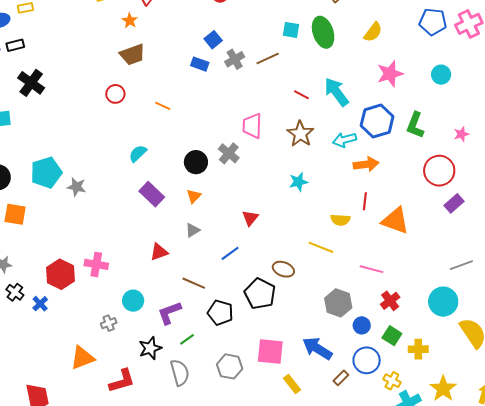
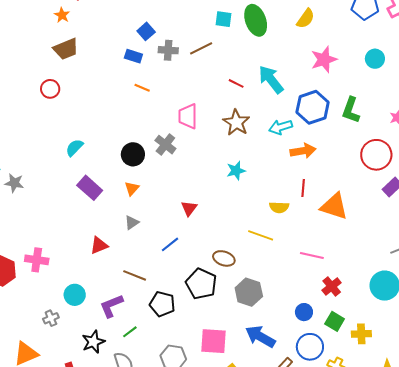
gray cross: (235, 59) -> (168, 50), turned 36
orange line: (163, 106) -> (142, 88), moved
gray hexagon: (338, 303) -> (249, 292), moved

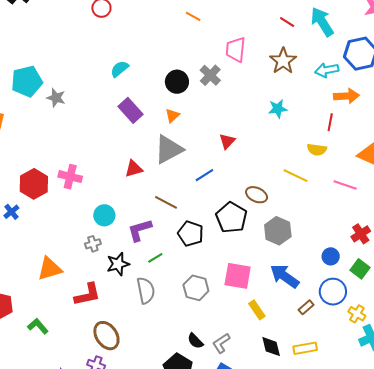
red line: (303, 188) -> (330, 122), moved
gray triangle: (132, 223) -> (169, 149), size x2.0
pink line: (312, 256) -> (345, 185), moved
gray cross: (51, 318) -> (93, 244), moved

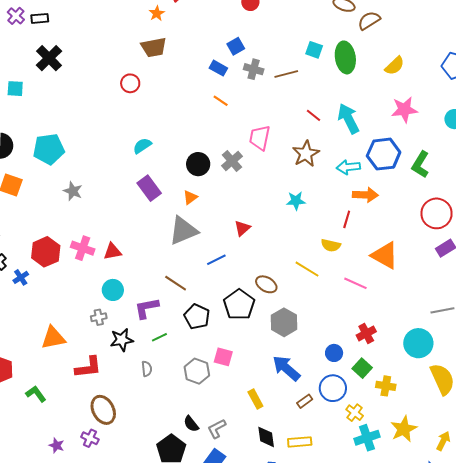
gray star: (56, 98) -> (73, 191), moved
red triangle: (134, 169) -> (112, 252), moved
pink square: (238, 276) -> (223, 357), moved, size x0.7
gray semicircle: (146, 290) -> (147, 369), size x0.6

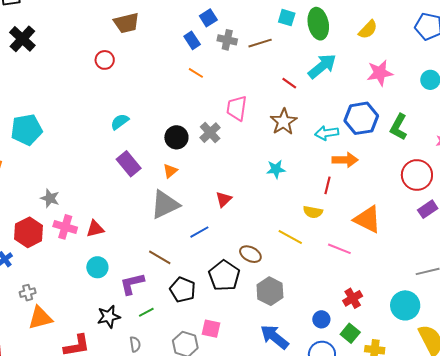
blue rectangle: (218, 68) -> (192, 40), turned 30
cyan arrow: (348, 119) -> (322, 66), moved, turned 80
gray star: (73, 191) -> (50, 198), moved
gray cross: (99, 317) -> (28, 293), moved

